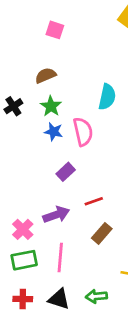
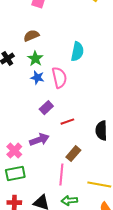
red line: (94, 201) -> (67, 122), moved
pink line: (60, 257) -> (61, 175), moved

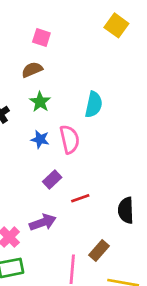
brown semicircle: (31, 36) -> (32, 70), moved
green star: (35, 59) -> (40, 102), moved
brown rectangle: (73, 154) -> (99, 251), moved

